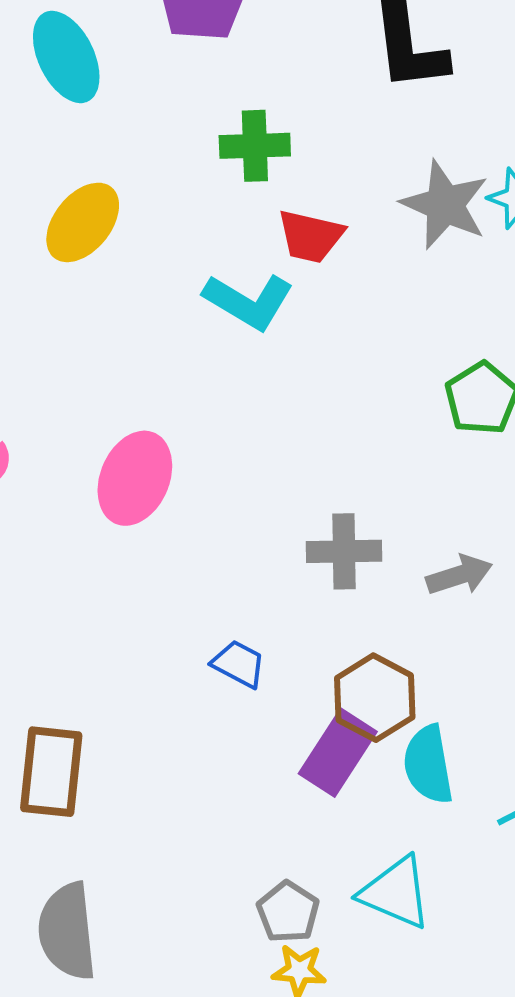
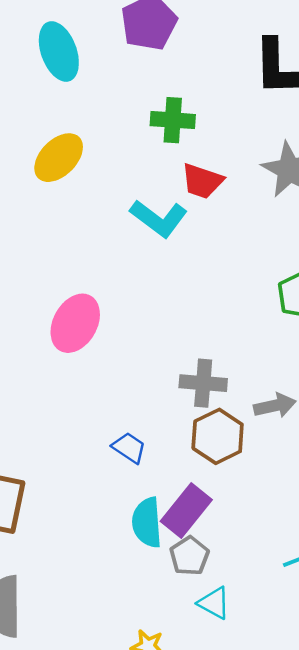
brown hexagon: (375, 698) -> (218, 436), moved
cyan semicircle: (428, 765) -> (147, 522), moved
cyan triangle: (396, 893) -> (214, 603), size x0.7
gray pentagon: (288, 912) -> (189, 556), moved

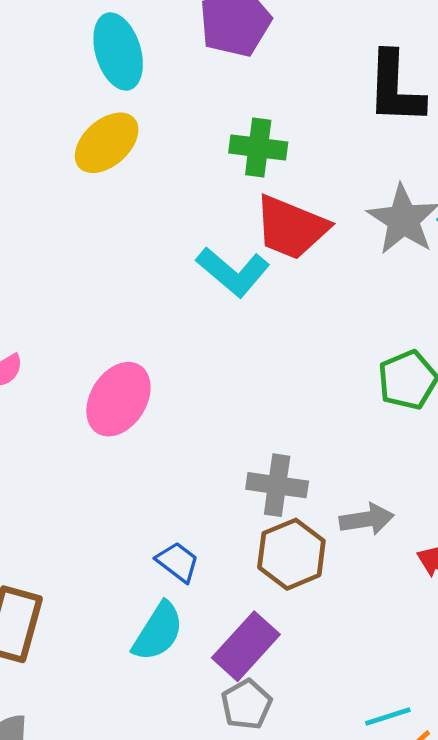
yellow ellipse: (59, 158) -> (107, 143), moved
red trapezoid: (202, 181) -> (291, 228), size x1.4
cyan semicircle: (147, 522) -> (158, 632), moved, turned -147

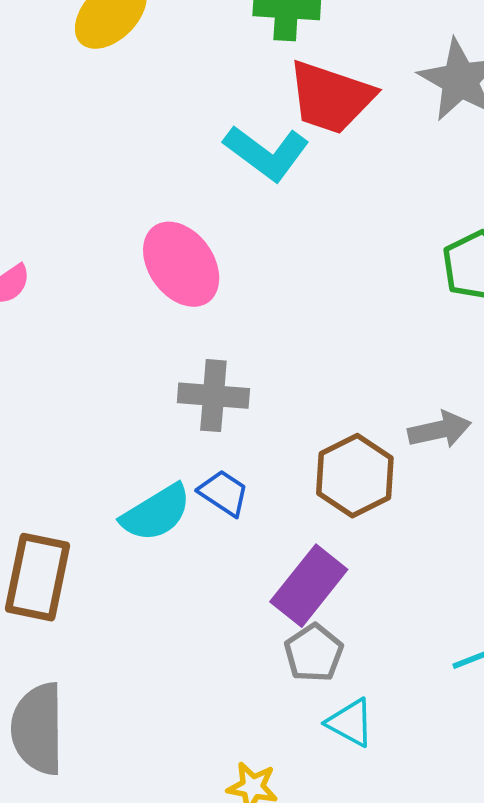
pink ellipse: (118, 399) -> (181, 264), moved, turned -64
gray cross: (277, 485) -> (213, 396), moved
cyan semicircle: (158, 632) -> (156, 513), moved, turned 30

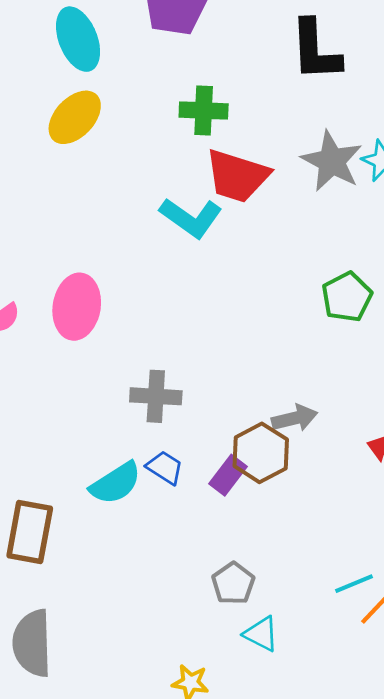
pink ellipse: (181, 264) -> (77, 307), moved, turned 46
gray arrow: (440, 430) -> (295, 418), moved
purple rectangle: (309, 586) -> (228, 475), moved, size x0.7

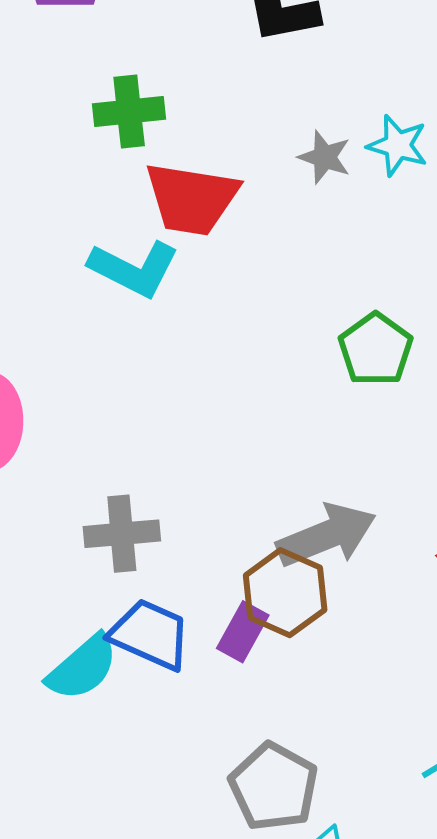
gray star: (332, 161) -> (325, 157), size x0.6
gray arrow: (295, 418) -> (326, 535), size x1.5
blue trapezoid: (165, 468) -> (150, 634), size x1.5
gray pentagon: (233, 583) -> (274, 787), size x1.4

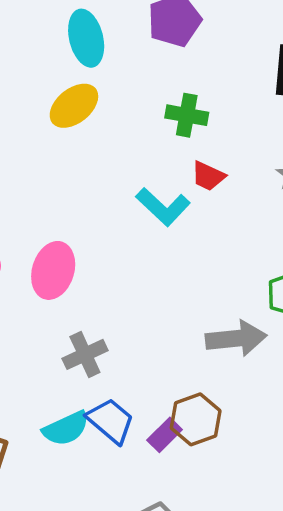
red trapezoid: (192, 199) -> (208, 176), size x0.6
gray cross: (122, 534) -> (85, 354), moved, turned -36
gray arrow: (326, 535) -> (236, 338), moved

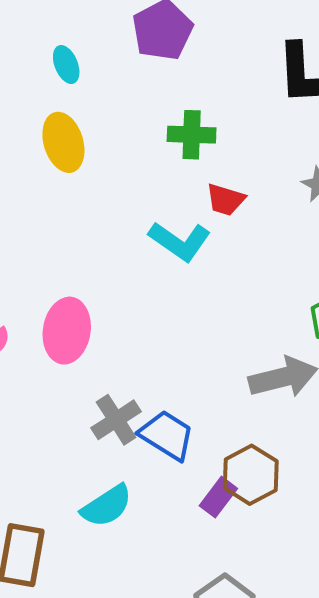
cyan ellipse: (86, 38) -> (66, 65), size x0.6
yellow ellipse: (74, 106) -> (63, 142), turned -60
blue trapezoid: (111, 421) -> (167, 435), moved

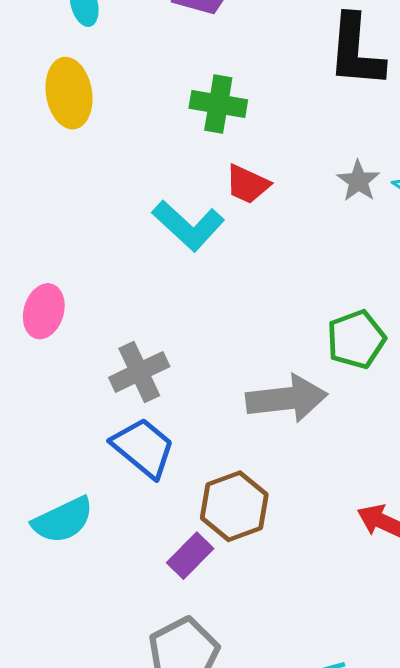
pink ellipse: (67, 331) -> (44, 311), size x0.7
gray cross: (116, 420) -> (139, 372), moved
purple rectangle: (218, 497) -> (190, 556), moved

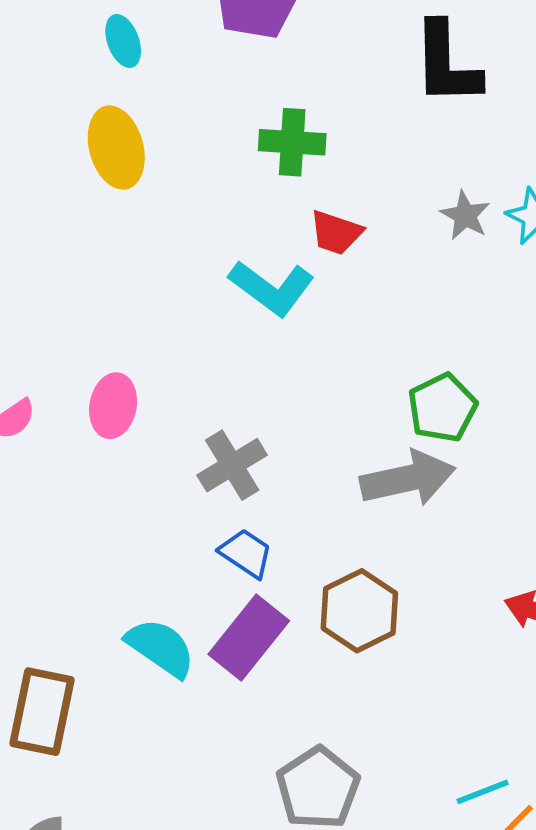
green pentagon: (356, 339) -> (442, 408), moved
blue trapezoid: (143, 448) -> (246, 553), size x0.7
cyan semicircle: (63, 520) -> (161, 648), turned -114
purple rectangle: (190, 556) -> (249, 637), moved, size x1.5

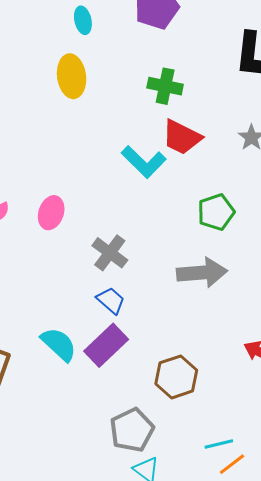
red trapezoid: (336, 233) -> (182, 137), size x1.4
green pentagon: (442, 408) -> (216, 212), moved
gray cross: (232, 465) -> (110, 253), turned -30
brown hexagon: (359, 611) -> (176, 377), moved

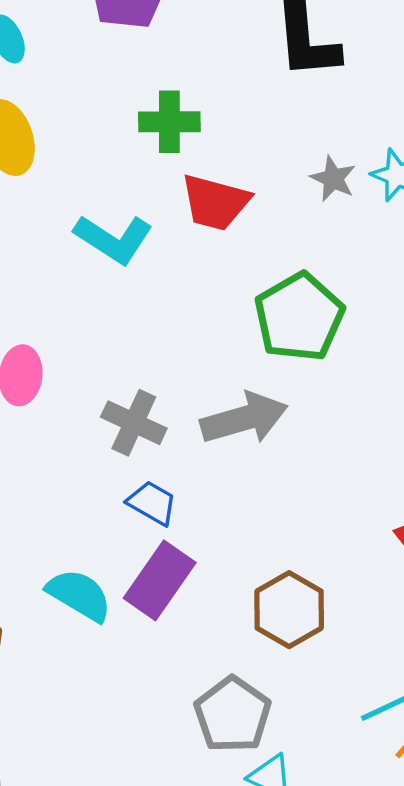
cyan L-shape: (144, 162) -> (113, 239), moved
green pentagon: (216, 212) -> (299, 317), size x1.4
gray arrow: (202, 273) -> (244, 418), moved

